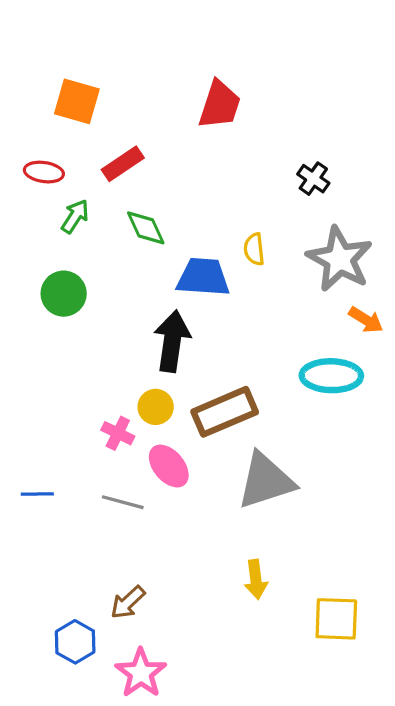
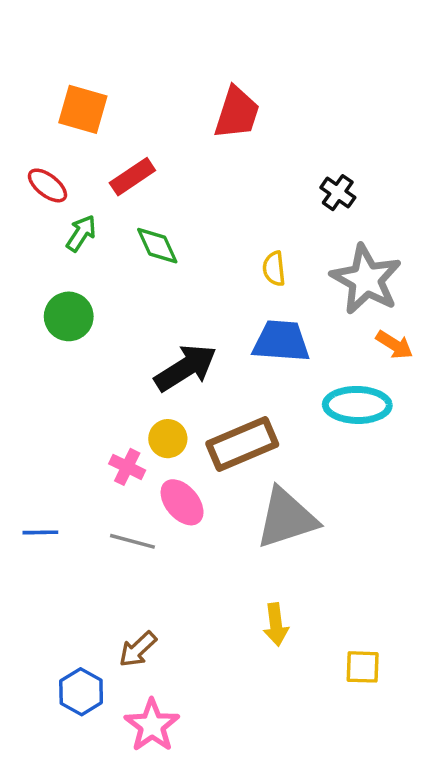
red ellipse: (44, 172) -> (47, 185), turned 30
blue trapezoid: (203, 277) -> (281, 341), moved
black arrow: (172, 341) -> (186, 368), turned 50
yellow square: (336, 619) -> (363, 667), size x0.7

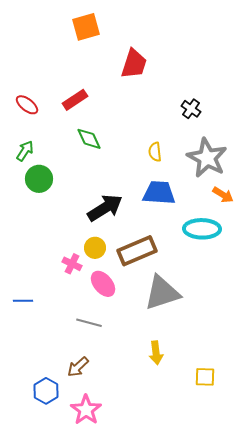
orange square: (83, 109) -> (86, 27), moved, turned -32
green arrow: (81, 233) -> (25, 151), moved
gray line: (132, 541) -> (89, 323), moved

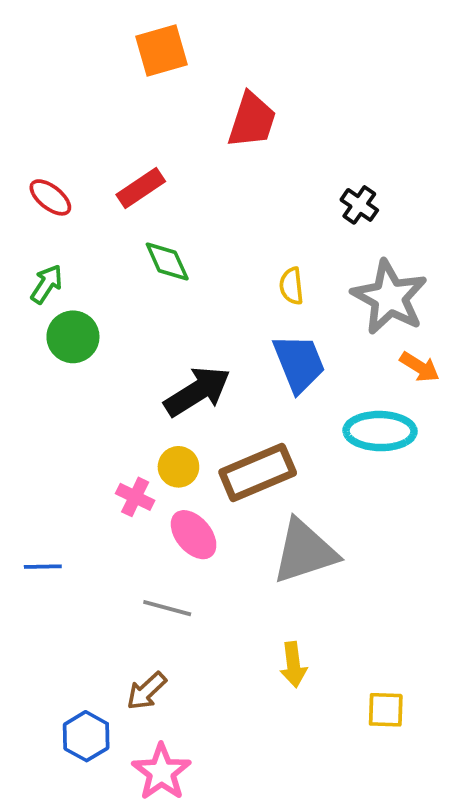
blue trapezoid: (159, 193) -> (299, 363), turned 64

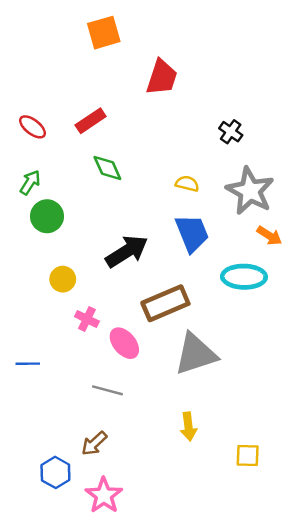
yellow semicircle: (291, 286) -> (187, 184), turned 110
yellow circle: (178, 467) -> (63, 279), moved

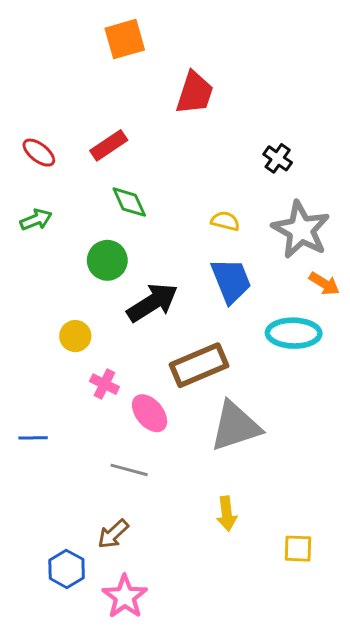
green arrow: (30, 182) -> (36, 220), turned 35
green circle: (47, 216) -> (107, 260), moved

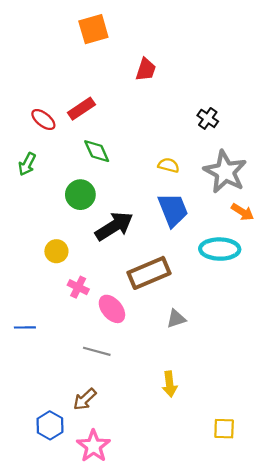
red trapezoid: (195, 93) -> (146, 69), size x0.7
red ellipse: (39, 153) -> (43, 120), moved
green arrow: (36, 220) -> (27, 164), turned 140
gray triangle: (235, 426) -> (176, 319), size x0.5
yellow square: (298, 549) -> (224, 429), moved

